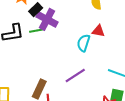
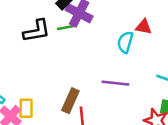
purple line: (75, 75) -> (115, 83), turned 40

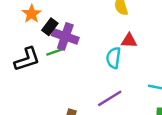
purple line: (115, 83) -> (110, 98), turned -30

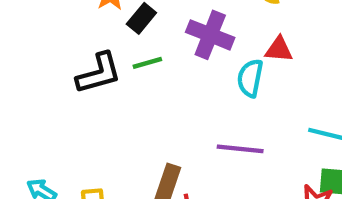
purple cross: (65, 36) -> (210, 35), moved
purple line: (110, 98) -> (240, 149), turned 35

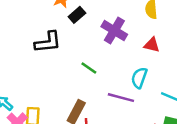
green line: (147, 63) -> (89, 68), moved, turned 42
cyan semicircle: (250, 78) -> (139, 78), moved

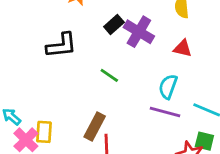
black rectangle: (77, 15) -> (114, 24), moved
purple line: (121, 98) -> (165, 112), moved

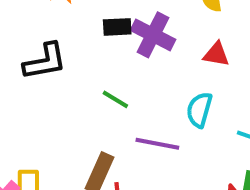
black rectangle: (114, 24) -> (117, 27), turned 42
purple line: (165, 112) -> (157, 144), moved

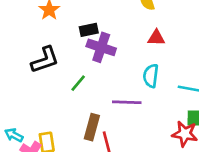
purple cross: (153, 35) -> (101, 47), moved
green line: (115, 99) -> (78, 83), moved, turned -72

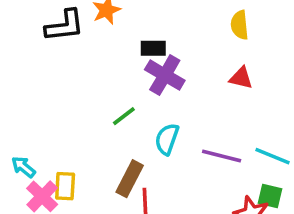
black L-shape: (45, 60) -> (65, 26), moved
cyan semicircle: (151, 76) -> (167, 139), moved
purple line: (127, 102) -> (222, 156), moved

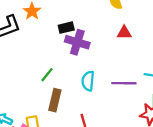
green line: (124, 116) -> (47, 75), moved
brown rectangle: (130, 179) -> (55, 100), moved

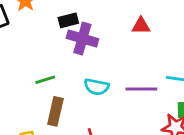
green line: (47, 75) -> (45, 80), turned 35
cyan semicircle: (88, 81) -> (96, 87), turned -84

